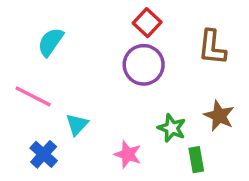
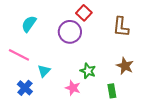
purple circle: (144, 65) -> (70, 32), moved
green star: (172, 128) -> (88, 71), moved

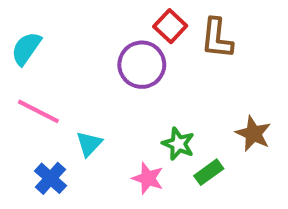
cyan semicircle: (29, 24) -> (26, 48), moved
brown L-shape: (121, 27) -> (217, 38), moved
green rectangle: (112, 91) -> (209, 172), moved, turned 64

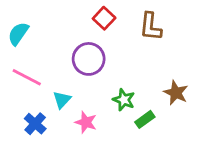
red square: (170, 26) -> (104, 18), moved
purple circle: (142, 65) -> (89, 59), moved
pink star: (148, 178) -> (86, 122), moved

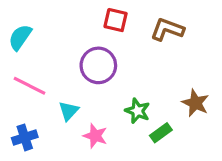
red square: (104, 18) -> (116, 20), turned -30
brown L-shape: (151, 27) -> (167, 29), turned 104
blue cross: (35, 124) -> (25, 137), moved, turned 30

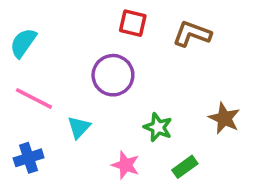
green rectangle: (161, 133) -> (185, 167), moved
pink star: (95, 136) -> (126, 165), moved

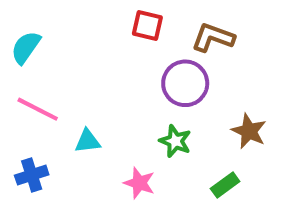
purple circle: (113, 75) -> (185, 83), moved
cyan triangle: (79, 127) -> (87, 141), turned 40
green rectangle: (185, 167) -> (225, 185), moved

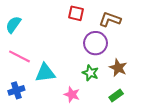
brown star: (249, 131) -> (118, 68), moved
cyan triangle: (87, 141) -> (45, 73), size x1.5

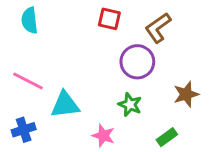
brown L-shape: (110, 19) -> (158, 28), turned -55
cyan semicircle: (13, 25) -> (30, 20), moved, turned -42
brown star: (118, 68) -> (186, 94), moved, turned 30

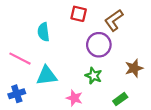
cyan semicircle: (30, 20) -> (43, 32), moved

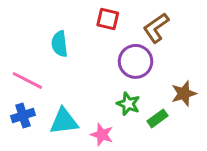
cyan triangle: (47, 76) -> (64, 121), moved
blue cross: (17, 94) -> (23, 116), moved
green rectangle: (120, 99) -> (157, 118), moved

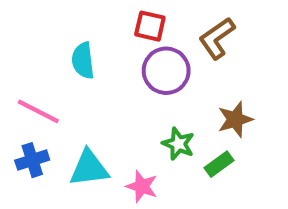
purple circle: (136, 61) -> (166, 71), moved
brown star: (184, 94) -> (235, 119), moved

